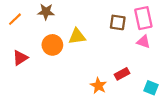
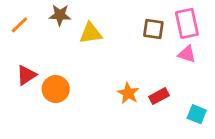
yellow triangle: (77, 36) -> (91, 33), moved
orange circle: (52, 45) -> (56, 89), moved
orange star: (98, 86) -> (128, 93), moved

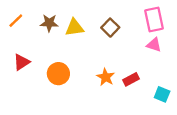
brown star: (60, 15) -> (49, 23), moved
brown square: (153, 29) -> (110, 28), moved, turned 36
orange circle: (56, 89) -> (58, 74), moved

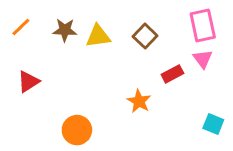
pink triangle: (154, 45) -> (203, 59), turned 35
orange circle: (58, 74) -> (77, 130), moved
red rectangle: (131, 79) -> (172, 74), moved

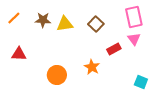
red triangle: (28, 82) -> (19, 54), turned 35
orange circle: (77, 130) -> (57, 75), moved

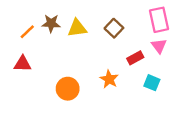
orange line: (14, 18) -> (27, 32), moved
cyan square: (141, 82) -> (152, 83), moved

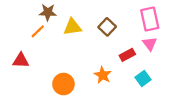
brown star: (51, 23) -> (48, 12), moved
orange line: (27, 32) -> (38, 31), moved
cyan square: (152, 83) -> (143, 78), turned 32

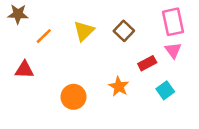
brown star: (48, 12) -> (18, 14), moved
yellow triangle: (72, 27) -> (84, 31), turned -36

